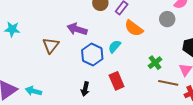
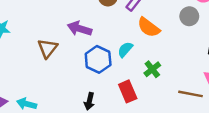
green cross: (155, 63) -> (152, 69), moved

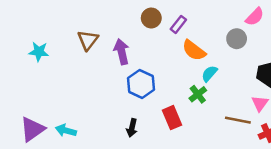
purple arrow: (80, 29) -> (122, 52), turned 60
brown triangle: (48, 48) -> (88, 40), moved
cyan semicircle: (125, 50) -> (209, 74), moved

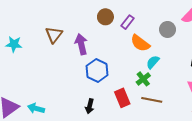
gray circle: (237, 39) -> (168, 29), moved
brown line: (238, 120) -> (152, 100), moved

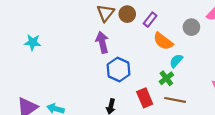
brown triangle: (54, 35) -> (105, 13), moved

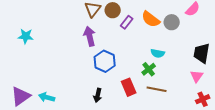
purple rectangle: (150, 20) -> (127, 22), moved
orange semicircle: (163, 41) -> (151, 19), moved
cyan semicircle: (176, 61) -> (158, 53), turned -120

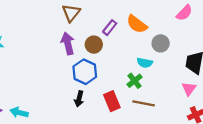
brown circle: (113, 10) -> (94, 45), moved
gray circle: (172, 22) -> (161, 43), moved
black arrow: (98, 95) -> (79, 99), moved

